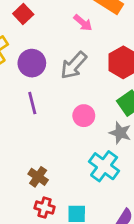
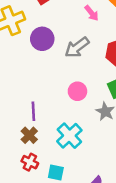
purple line: (32, 103) -> (33, 111), moved
cyan cross: (104, 166) -> (69, 136), moved

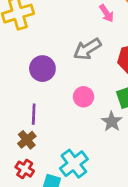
purple circle: (42, 39) -> (42, 69), moved
cyan cross: (69, 136) -> (74, 164), moved

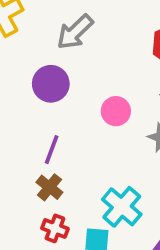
gray arrow: (87, 49) -> (75, 32), moved
purple line: (34, 114) -> (52, 150), turned 30

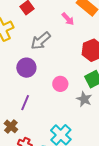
brown cross: (49, 187) -> (11, 126), moved

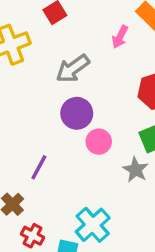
pink arrow: (68, 19) -> (120, 37), turned 64
purple circle: (26, 68) -> (77, 113), moved

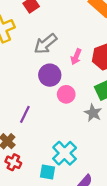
pink arrow: (120, 37) -> (76, 57), moved
red cross: (33, 236) -> (13, 162), moved

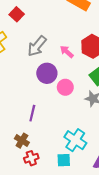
pink arrow: (76, 57) -> (67, 52), turned 120
red cross: (13, 162) -> (31, 158), turned -32

